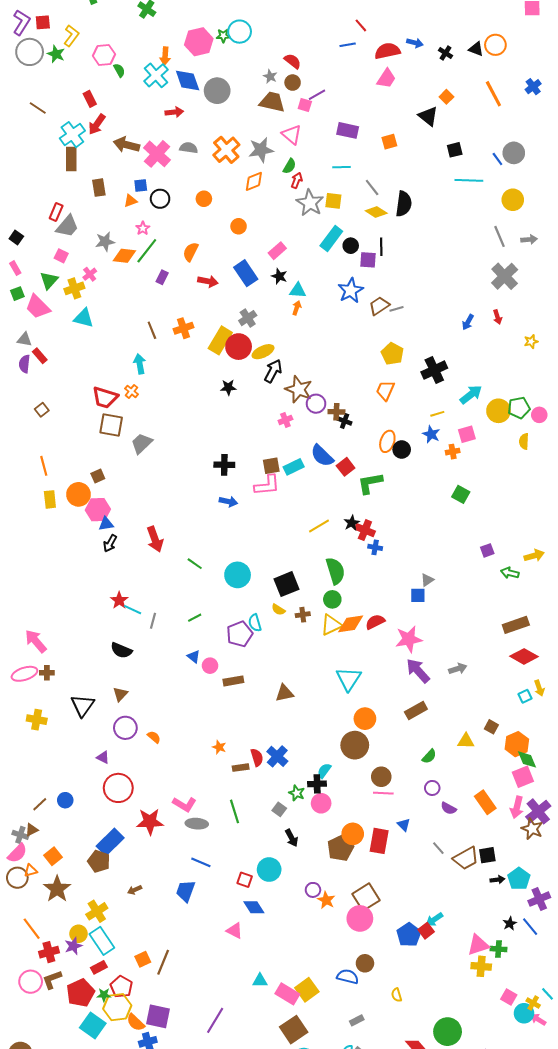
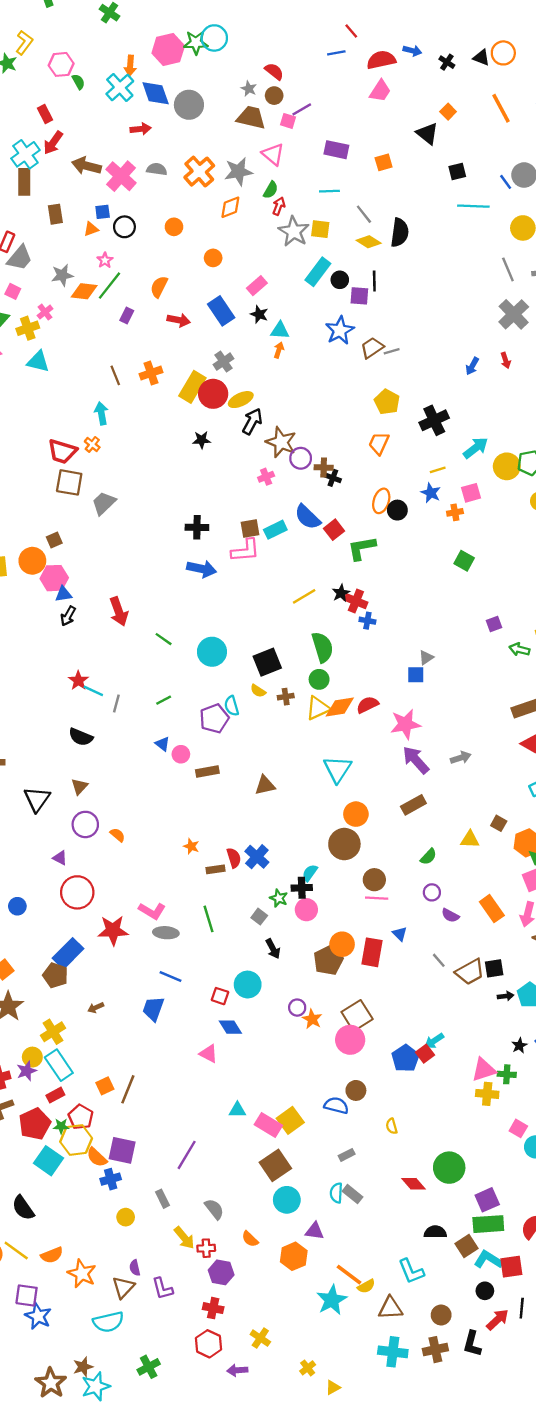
green star: (223, 36) -> (196, 43), size x1.5
blue arrow: (228, 502) -> (202, 569), size x1.4

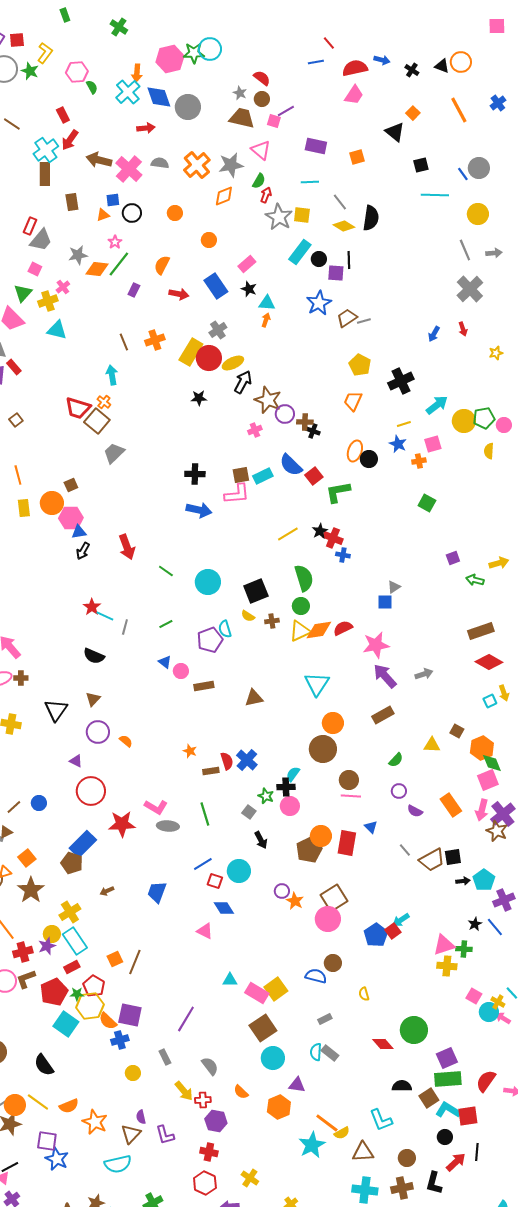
brown square: (69, 482) -> (97, 421), moved, turned 30
blue line: (171, 976) -> (203, 864), moved, turned -54

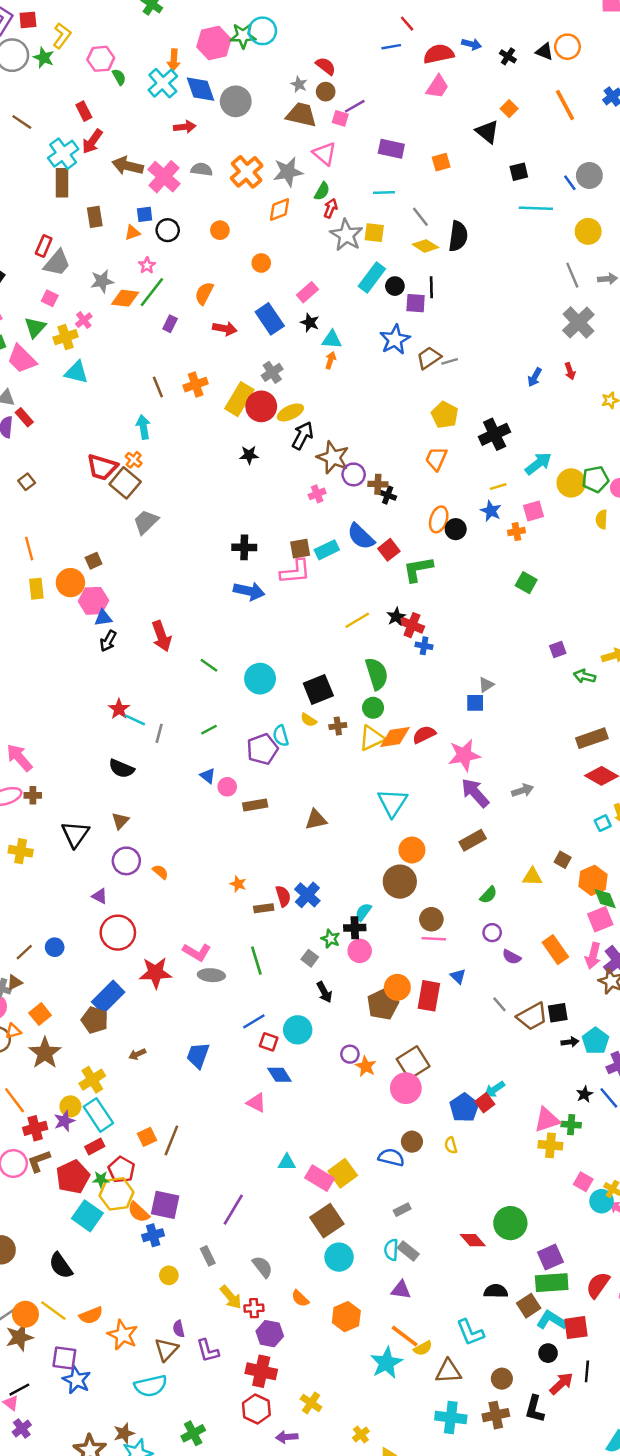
yellow semicircle: (364, 994) -> (451, 1145), moved
purple triangle: (297, 1085) -> (401, 1290), moved
red cross: (209, 1152) -> (261, 1371), size x1.4

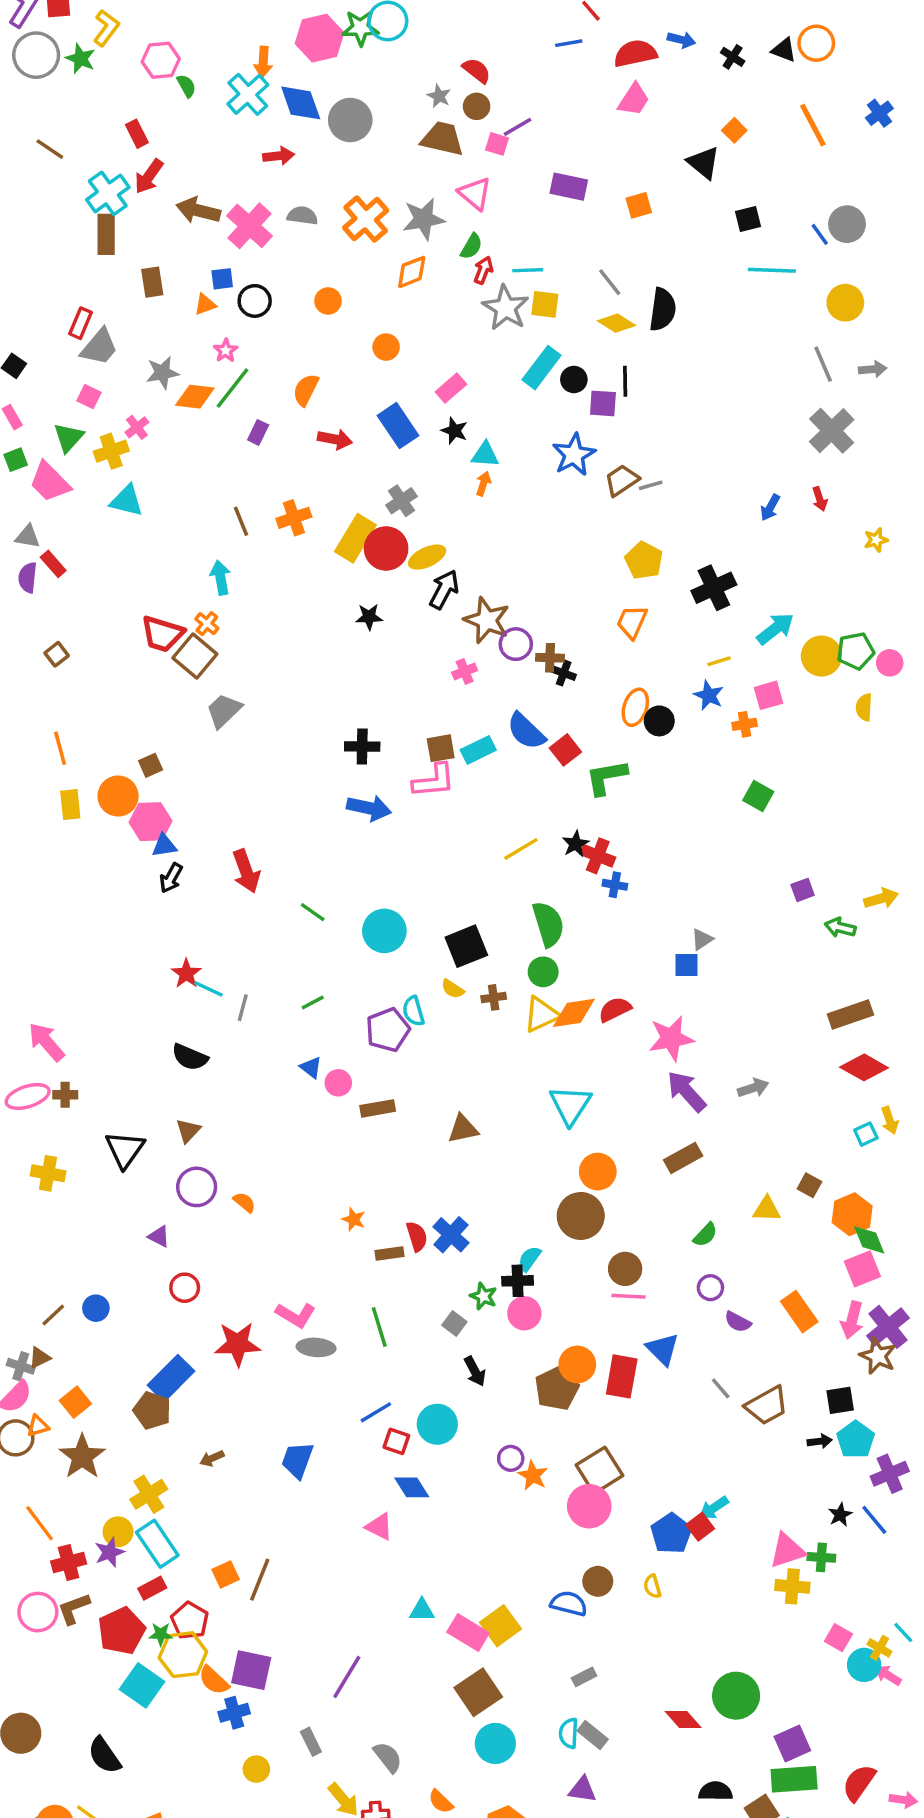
cyan line: (384, 192) -> (528, 270), moved
red circle: (118, 933) -> (185, 1288), size x0.6
blue triangle: (458, 976) -> (663, 1349), size x1.5
black square: (558, 1013) -> (840, 1400), moved

